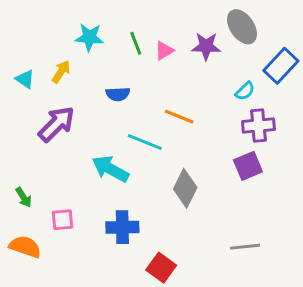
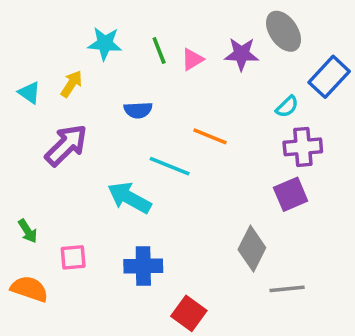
gray diamond: (185, 188) -> (252, 249), moved

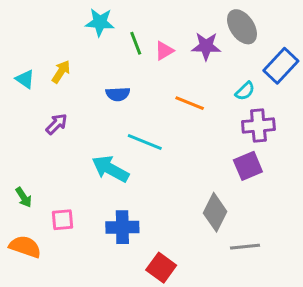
cyan star: (105, 44) -> (100, 22), moved
orange line: (210, 136) -> (190, 103), moved
purple arrow: (66, 145) -> (57, 124), size x0.6

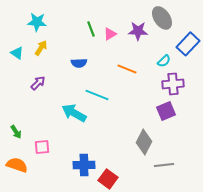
cyan star: (100, 22) -> (37, 22), moved
blue cross: (122, 227) -> (84, 165), moved

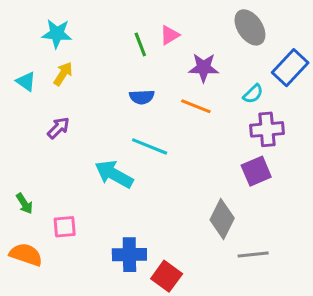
purple star: (138, 31) -> (204, 68), moved
pink triangle: (110, 34) -> (170, 35), moved
blue semicircle: (79, 63) -> (142, 97), moved

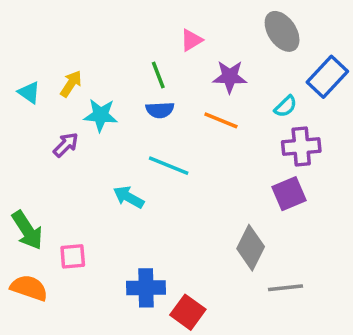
cyan star: (57, 34) -> (101, 115), moved
green line: (140, 44) -> (158, 75), moved
cyan arrow: (114, 174) -> (129, 197), size x0.7
green arrow: (24, 204) -> (27, 230), size x1.6

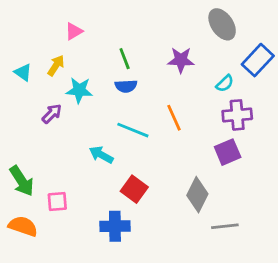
pink triangle: (191, 40) -> (74, 31), moved
orange line: (221, 120) -> (174, 118), moved, turned 44
red square: (188, 312) -> (134, 189), moved

